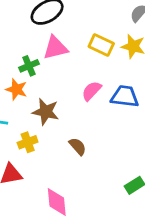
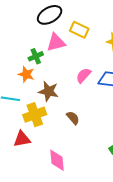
yellow rectangle: (101, 45) -> (79, 30), moved
yellow cross: (28, 142) -> (35, 115), size x1.5

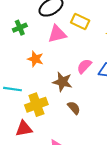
green cross: (36, 56) -> (20, 28), moved
orange star: (26, 74) -> (35, 59), moved
brown star: (49, 91) -> (62, 82), moved

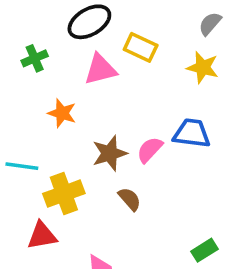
pink semicircle: (84, 66) -> (150, 150), moved
brown star: (62, 82) -> (110, 153), turned -30

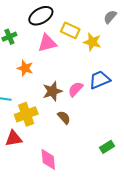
yellow star: (203, 67) -> (92, 42), moved
blue trapezoid: (192, 133) -> (100, 80), turned -30

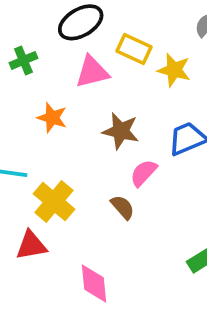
pink semicircle: (75, 89) -> (144, 173), moved
brown star: (52, 91) -> (121, 131), moved, turned 30
yellow cross: (26, 114) -> (54, 201), turned -30

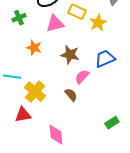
yellow star: (174, 70) -> (98, 23), turned 30

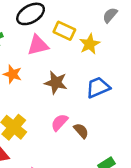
pink semicircle: (82, 77) -> (59, 122), moved
brown semicircle: (71, 95) -> (81, 131), moved

